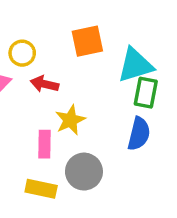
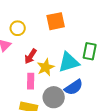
cyan triangle: (135, 65) -> (69, 62), moved
red arrow: (44, 84) -> (31, 56), moved, turned -70
blue semicircle: (139, 134) -> (74, 87), moved, turned 42

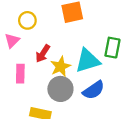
pink rectangle: (31, 81) -> (20, 74), moved
gray circle: (54, 97) -> (60, 89), moved

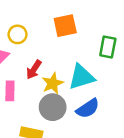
green rectangle: (112, 48) -> (108, 47), moved

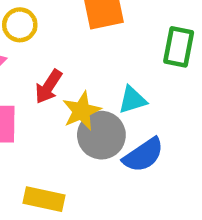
cyan triangle: (81, 77) -> (132, 100), size x0.6
gray circle: (53, 107) -> (101, 135), moved

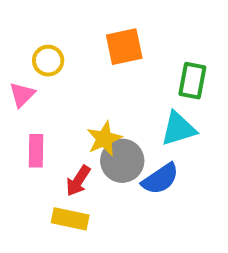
red arrow: (48, 87) -> (78, 181), moved
cyan triangle: (132, 100) -> (178, 129), moved, size x1.4

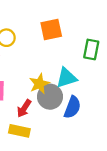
cyan triangle: (178, 129) -> (66, 78), moved
blue semicircle: (160, 179) -> (72, 107), turned -35

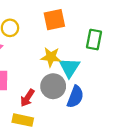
cyan triangle: (66, 78) -> (69, 68), turned -40
yellow star: (39, 84) -> (51, 57), moved, turned 30

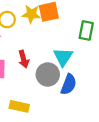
yellow star: (51, 57) -> (31, 14), moved
red arrow: (27, 98) -> (24, 59), moved, turned -49

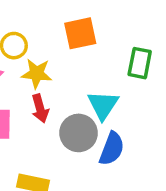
yellow star: (31, 14) -> (37, 74), moved

